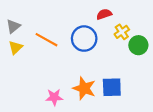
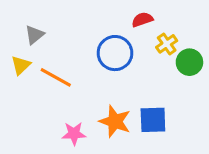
gray triangle: (13, 26) -> (34, 35), moved
orange line: (46, 40) -> (56, 77), moved

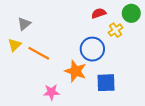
blue circle: (115, 53) -> (92, 49), moved
green circle: (189, 62) -> (131, 13), moved
orange star: (115, 121) -> (76, 71), moved

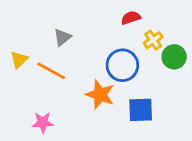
green circle: (131, 13) -> (174, 57), moved
gray triangle: (24, 24) -> (62, 37), moved
pink star: (51, 92) -> (43, 122), moved

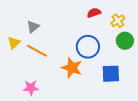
gray triangle: (62, 37) -> (33, 27), moved
yellow cross: (153, 40) -> (118, 21), moved
blue square: (141, 110) -> (111, 74), moved

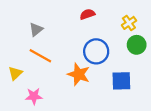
red semicircle: (94, 13) -> (87, 14), moved
yellow triangle: (14, 43) -> (15, 73), moved

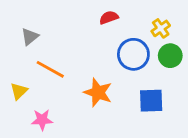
gray triangle: (36, 30) -> (30, 37), moved
blue circle: (96, 51) -> (133, 54), moved

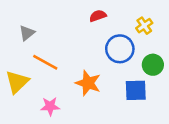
green circle: (170, 56) -> (153, 65), moved
yellow triangle: (19, 91) -> (17, 82), size x1.5
pink star: (42, 120) -> (50, 106), moved

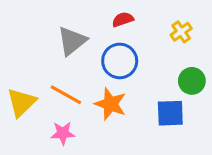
gray triangle: (27, 33) -> (72, 41), moved, size x1.5
blue circle: (120, 49) -> (120, 61), moved
orange line: (45, 62) -> (66, 95), moved

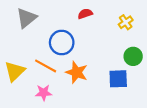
gray triangle: (72, 41) -> (26, 18), moved
blue circle: (120, 61) -> (62, 43), moved

